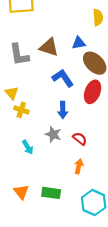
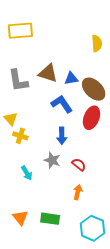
blue triangle: (79, 43) -> (71, 78), moved

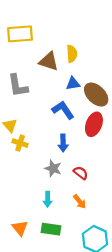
yellow semicircle: (97, 43) -> (72, 54), moved
brown triangle: (48, 73) -> (49, 61), moved
cyan arrow: (27, 173) -> (48, 199), moved, turned 32
orange arrow: (78, 192) -> (80, 202), turned 128

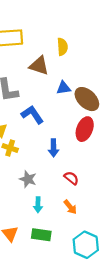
yellow semicircle: (72, 54) -> (62, 47), moved
blue L-shape: (63, 110) -> (32, 115), moved
gray star: (53, 168) -> (28, 179), moved

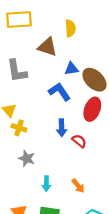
blue L-shape: (32, 115) -> (59, 92), moved
red semicircle: (71, 178) -> (79, 141), moved
gray star: (28, 179) -> (27, 158), moved

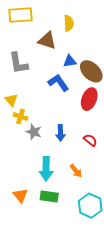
blue arrow: (62, 128) -> (60, 133), moved
red semicircle: (79, 141) -> (90, 140), moved
gray star: (27, 158) -> (34, 132), moved
cyan arrow: (46, 184) -> (46, 169), size x1.6

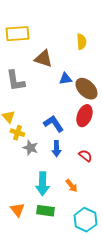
yellow semicircle: (69, 23) -> (81, 42), moved
blue L-shape: (58, 83) -> (53, 124), moved

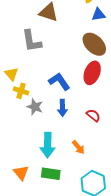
blue triangle: (65, 79) -> (99, 14), moved
gray L-shape: (15, 81) -> (32, 41), moved

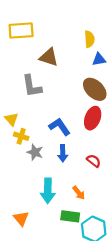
green rectangle: (51, 174) -> (70, 216), moved

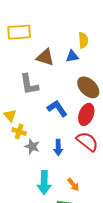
blue triangle: (99, 59) -> (72, 56), moved
blue L-shape: (60, 127) -> (57, 108), moved
red semicircle: (94, 161) -> (87, 142), moved, size x1.6

